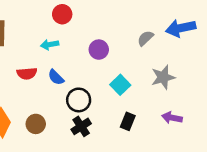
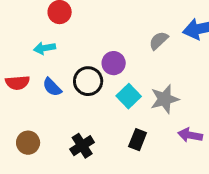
purple circle: (99, 50) -> (114, 63), moved
gray star: (163, 77) -> (165, 99), moved
black circle: (79, 100) -> (88, 81), moved

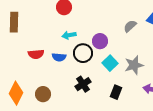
cyan arrow: (45, 48) -> (69, 35), moved
blue semicircle: (52, 87) -> (59, 57), turned -40
black cross: (82, 146) -> (83, 84), moved

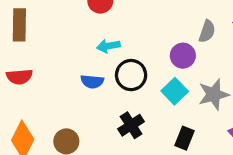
gray semicircle: (130, 26) -> (207, 31), turned 152
purple circle: (100, 41) -> (183, 56), moved
red semicircle: (36, 54) -> (19, 77), moved

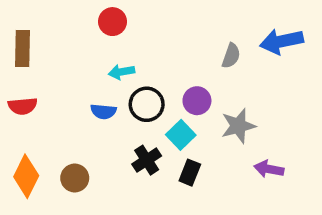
purple circle: (183, 56) -> (197, 101), moved
cyan square: (175, 91) -> (181, 135), moved
black rectangle: (184, 138) -> (190, 173), moved

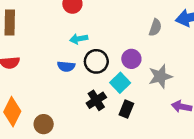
brown circle: (75, 178) -> (44, 124), moved

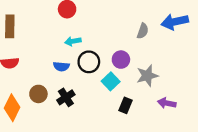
black cross: (96, 100) -> (66, 97), moved
black rectangle: (126, 109) -> (126, 105), moved
brown circle: (44, 124) -> (38, 94), moved

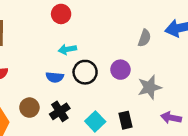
cyan square: (111, 81) -> (95, 121), moved
black rectangle: (126, 105) -> (126, 120), turned -35

